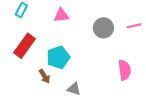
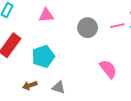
pink semicircle: (124, 70) -> (108, 69), turned -30
brown arrow: (44, 76) -> (30, 85), moved, turned 104

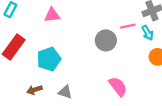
gray circle: (88, 28) -> (106, 40), moved
pink semicircle: (108, 69) -> (118, 87), moved

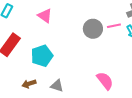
pink triangle: (52, 15) -> (45, 16), turned 42
gray circle: (106, 40) -> (93, 29), moved

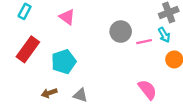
pink line: (114, 26) -> (144, 42), moved
pink semicircle: (105, 81) -> (147, 90), moved

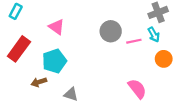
pink triangle: (67, 17) -> (57, 27), moved
brown arrow: (49, 93) -> (39, 82), moved

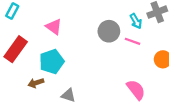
cyan arrow: (154, 35) -> (136, 21), moved
pink line: (134, 41) -> (133, 41), turned 32

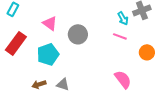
gray circle: (109, 31) -> (78, 34), moved
brown arrow: (36, 83) -> (39, 84), moved

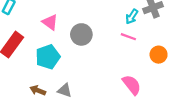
cyan arrow: (123, 18) -> (132, 17), turned 64
brown arrow: (39, 84) -> (38, 90), turned 40

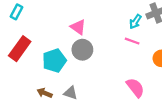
pink triangle: (50, 22) -> (78, 27), moved
gray circle: (81, 34) -> (82, 50), moved

